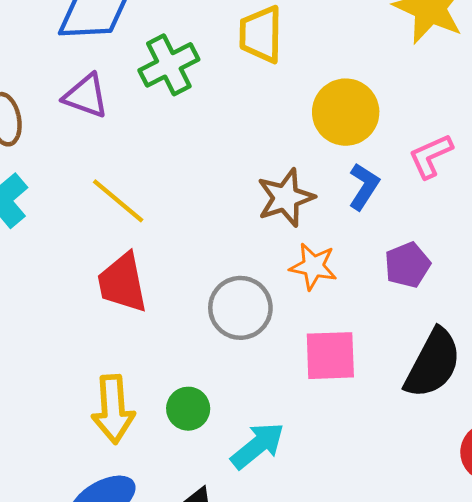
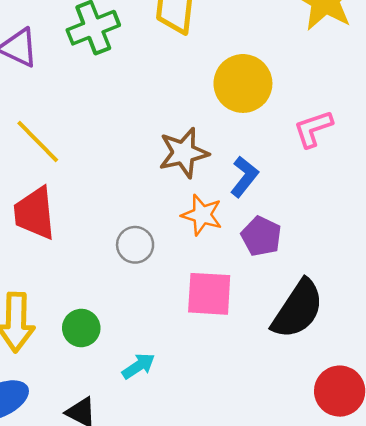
blue L-shape: (364, 186) -> (244, 177), moved
purple pentagon: (407, 265) -> (261, 236), moved, turned -30
gray circle: (240, 308) -> (135, 245), size x0.7
cyan arrow: (258, 446) -> (138, 366), size x0.7

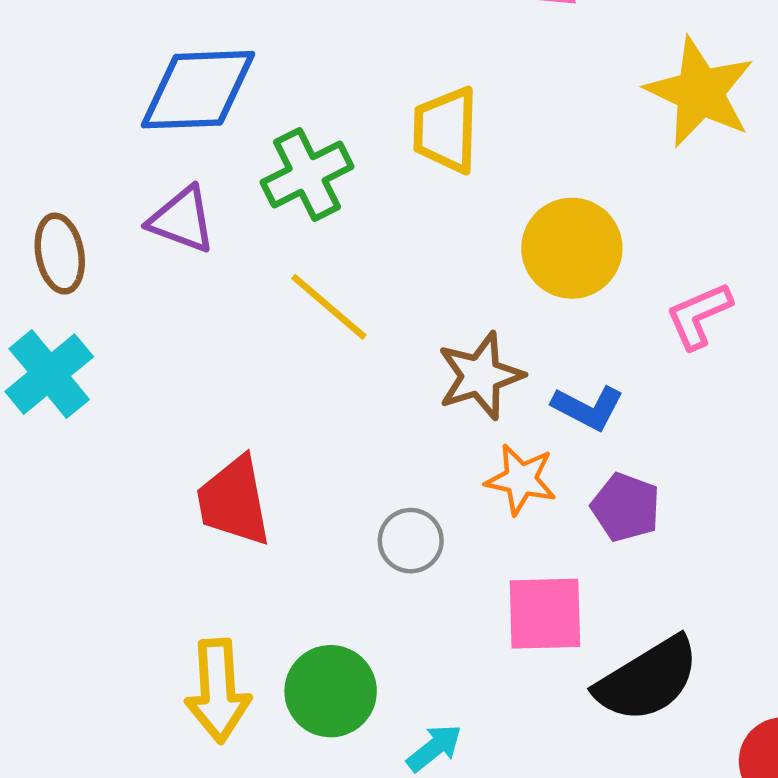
yellow line: (38, 142) -> (329, 307), moved
blue L-shape: (244, 177) -> (588, 408), turned 84
black semicircle: (298, 309) -> (648, 679), moved, turned 30
green circle: (81, 328) -> (331, 691), size x1.4

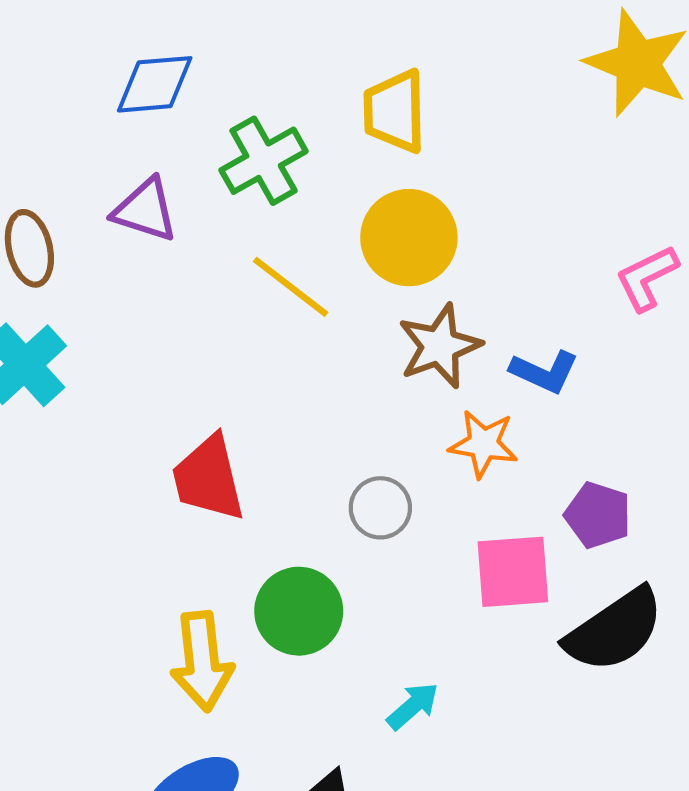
blue diamond: (198, 90) -> (155, 84), size x0.7
yellow circle: (572, 248) -> (409, 238), moved
purple pentagon: (626, 507) -> (598, 515), moved
green circle: (331, 691) -> (299, 611), moved

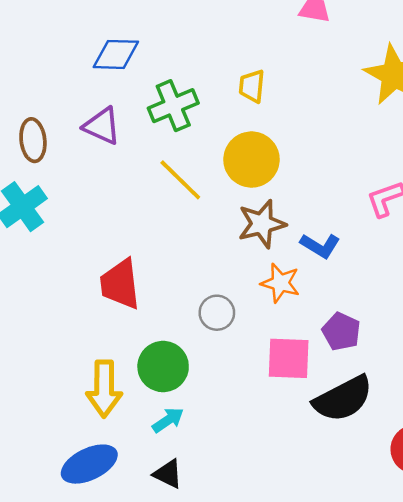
yellow trapezoid: (395, 111) -> (252, 86), size x0.7
cyan arrow: (413, 706) -> (168, 420), moved

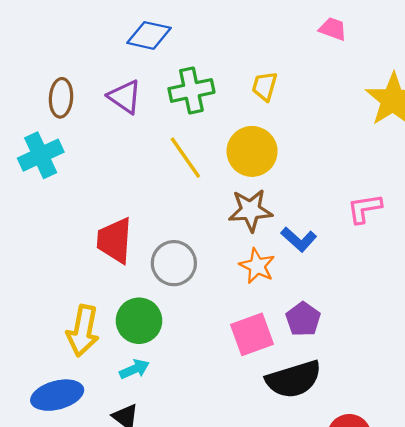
gray circle: (217, 313) -> (174, 263), moved, size x1.4
pink square: (289, 358) -> (252, 334), turned -33

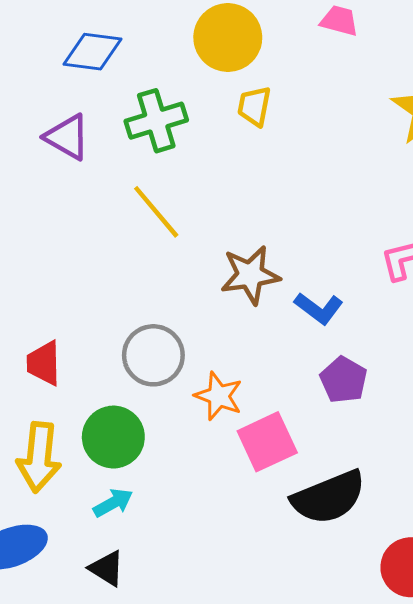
yellow circle: (252, 151) -> (228, 38), moved
red trapezoid: (115, 240) -> (44, 363), moved, size x0.7
orange star: (257, 266) -> (219, 396), moved
purple pentagon: (303, 319) -> (344, 380), moved

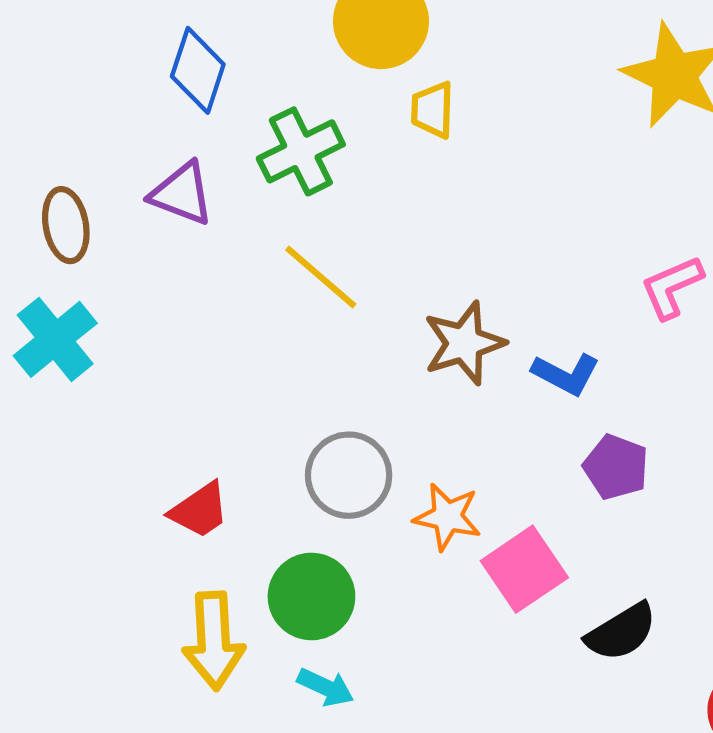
blue diamond: (92, 52) -> (198, 70), turned -70
red trapezoid: (44, 363) -> (199, 510), turned -114
black semicircle: (329, 497) -> (621, 632), size x0.7
cyan arrow: (113, 503) -> (326, 687), turned 63

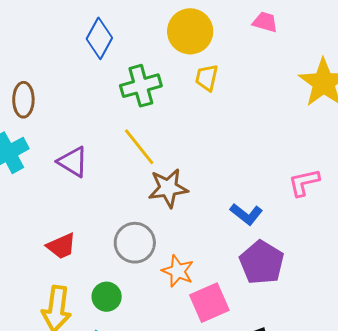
purple triangle: (182, 194) -> (73, 162), moved
brown star: (464, 343) -> (168, 188), moved
purple pentagon: (616, 467) -> (262, 262), size x1.4
green circle: (311, 596) -> (107, 297), size x0.7

